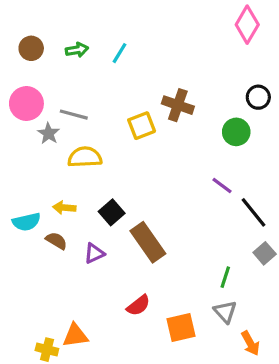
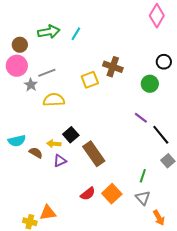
brown circle: (31, 48) -> (20, 45), moved
green arrow: (77, 50) -> (49, 32), size x1.5
gray line: (74, 115) -> (47, 73), turned -36
yellow arrow: (64, 208) -> (54, 144), moved
orange square: (181, 327) -> (112, 194), moved, turned -30

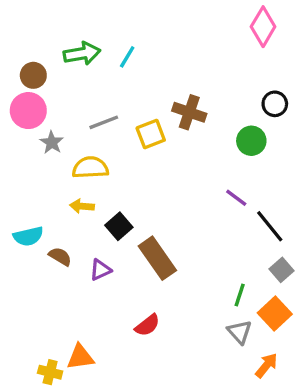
gray line: (47, 73) -> (104, 122), moved
yellow arrow: (54, 144) -> (82, 206), moved
orange square: (112, 194) -> (275, 313), moved
orange arrow: (159, 218) -> (266, 365), turned -112

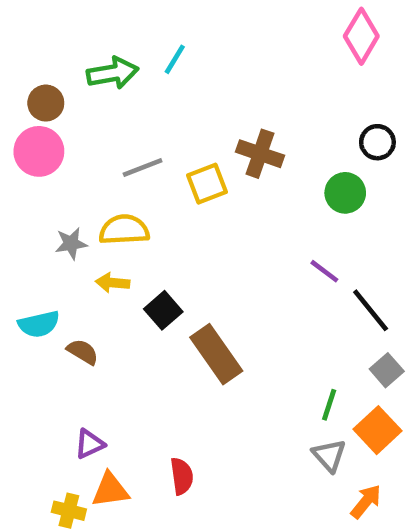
cyan line: (127, 57) -> (175, 59), moved
gray star: (52, 142) -> (71, 244), moved, turned 30
purple triangle: (100, 270) -> (90, 444), moved
red semicircle: (147, 325) -> (182, 476), moved, turned -60

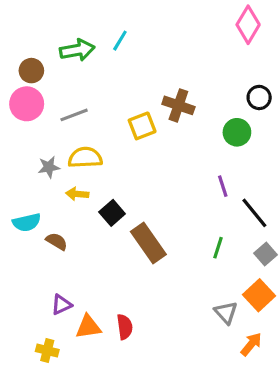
gray line: (143, 168) -> (74, 115), moved
purple line: (324, 271) -> (223, 186), turned 35
green line: (329, 405) -> (218, 248), moved
orange triangle: (110, 490) -> (88, 327), moved

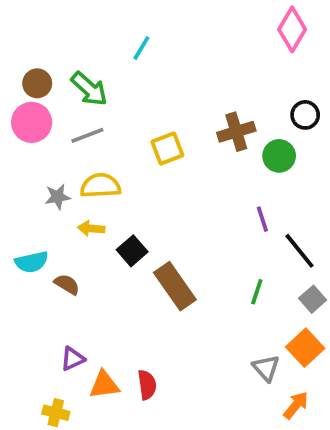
green arrow: (77, 50) -> (89, 89), moved, turned 52
brown cross: (178, 105) -> (236, 132), moved, turned -36

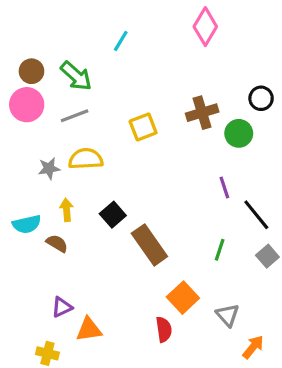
pink diamond: (292, 29) -> (205, 27), moved
yellow arrow: (91, 228) -> (67, 210), moved, turned 80
orange square: (305, 348) -> (183, 298), moved
red semicircle: (147, 385) -> (164, 329), moved

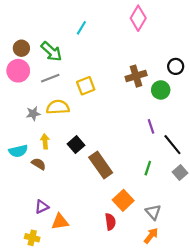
yellow square: (143, 127) -> (86, 86), moved
orange arrow: (253, 347) -> (151, 236), moved

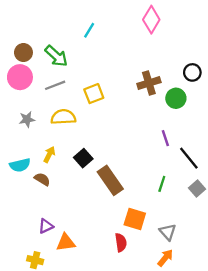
gray star: (33, 114) -> (27, 119), moved
yellow arrow: (45, 141) -> (49, 155), turned 32
orange square: (123, 200) -> (135, 219), turned -30

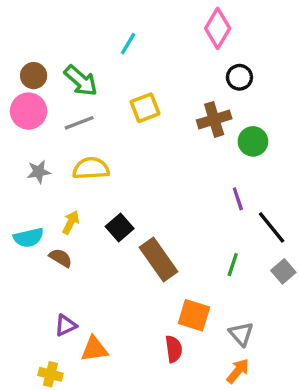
black circle: (192, 72) -> (239, 77), moved
yellow square: (94, 94) -> (145, 108), moved

